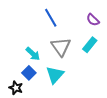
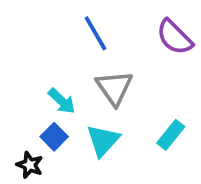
purple semicircle: (93, 20) -> (174, 37), size x1.5
cyan rectangle: (90, 45) -> (171, 135), moved

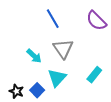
blue square: (54, 137) -> (37, 90), moved

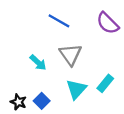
blue line: (53, 19) -> (59, 21), turned -30
cyan triangle: (57, 78) -> (76, 89), moved

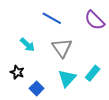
cyan arrow: (38, 63) -> (27, 45), moved
black star: (18, 102) -> (17, 72), moved

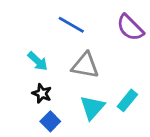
gray triangle: (62, 48) -> (85, 65), turned -45
black star: (17, 72) -> (42, 93), moved

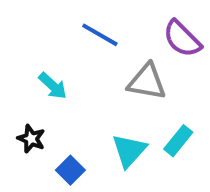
gray triangle: (85, 65) -> (147, 82), moved
black star: (42, 93) -> (31, 139), moved

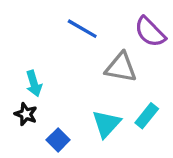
cyan arrow: (53, 86) -> (34, 83), moved, turned 30

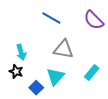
gray triangle: (121, 67) -> (63, 49), moved
cyan triangle: (106, 124) -> (55, 76), moved

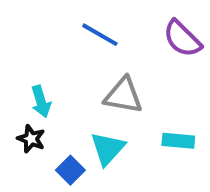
cyan rectangle: (92, 72) -> (178, 141), turned 56

